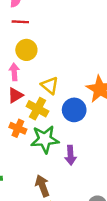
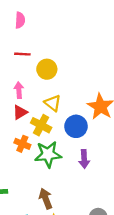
red line: (20, 22) -> (22, 54), moved
yellow circle: (26, 50) -> (47, 69), moved
purple arrow: (70, 155) -> (84, 159), moved

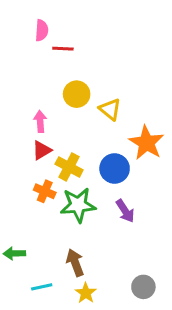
red line: (22, 54) -> (63, 49), moved
yellow triangle: (53, 103) -> (110, 109), moved
purple arrow: (84, 159) -> (125, 211), turned -30

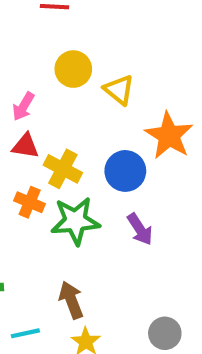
pink arrow: (40, 121) -> (23, 106), turned -145
red triangle: (42, 150) -> (25, 146), turned 40

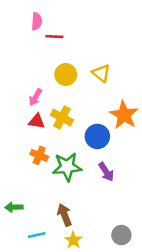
yellow triangle: (119, 90) -> (101, 73), moved
yellow cross: (63, 169) -> (62, 117), moved

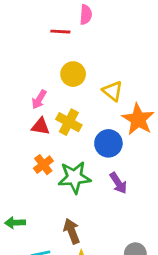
pink semicircle: (37, 21) -> (86, 15), moved
yellow triangle: (101, 73) -> (113, 91), moved
orange cross: (39, 155) -> (43, 165), turned 30

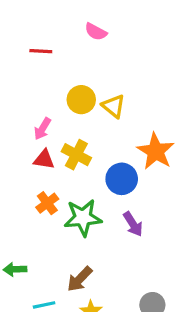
pink semicircle: (86, 15) -> (96, 32), turned 114
red line: (60, 32) -> (41, 51), moved
yellow triangle: (113, 91) -> (114, 106), moved
brown arrow: (72, 231) -> (80, 279), turned -115

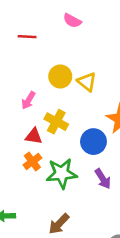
red triangle: (44, 159) -> (34, 136), moved

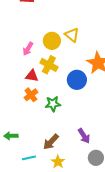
yellow circle: (60, 76) -> (52, 41), moved
green star: (62, 173) -> (53, 104), size x0.7
purple arrow: (103, 179) -> (84, 136), moved

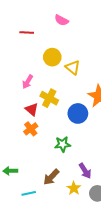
yellow circle: (52, 41) -> (52, 57), moved
red triangle: (32, 76) -> (32, 109), turned 32
green star: (53, 104) -> (63, 144), moved
yellow star: (58, 162) -> (74, 188), moved

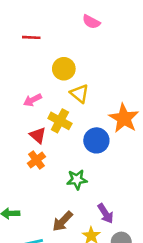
pink semicircle: (61, 20) -> (91, 22), moved
yellow triangle: (73, 67) -> (79, 94), moved
pink arrow: (28, 82) -> (33, 100), turned 32

